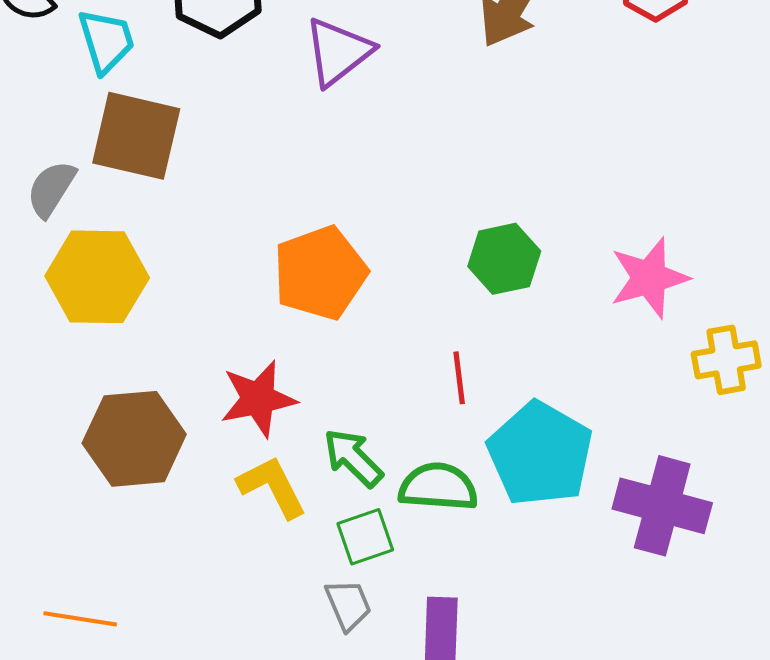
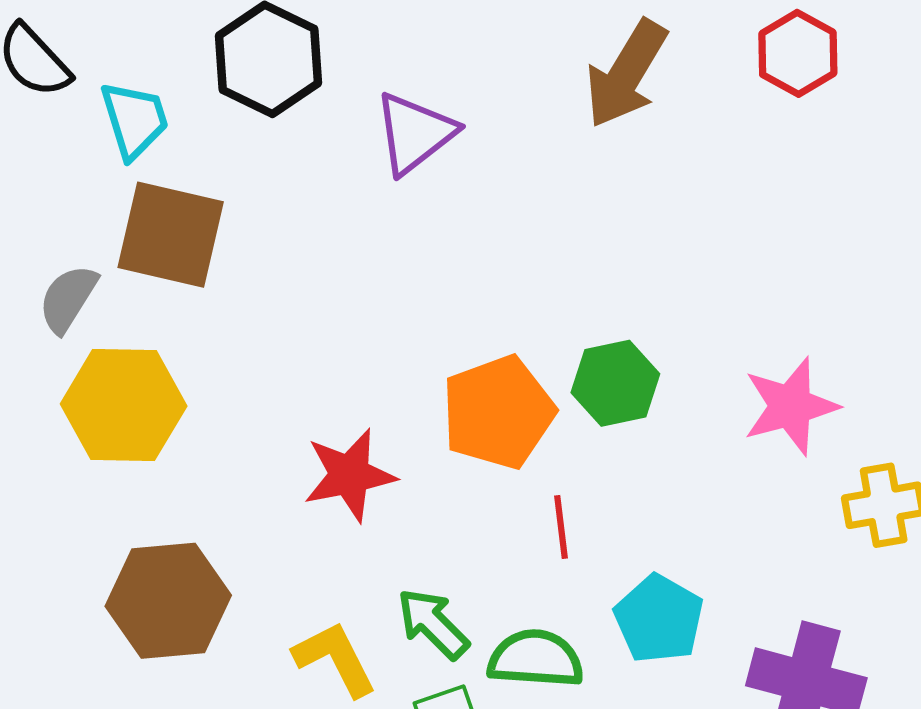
orange pentagon: (320, 273) -> (498, 412), moved
red star: (258, 399) -> (350, 475), moved
cyan pentagon: (540, 454) -> (659, 619), size x0.7

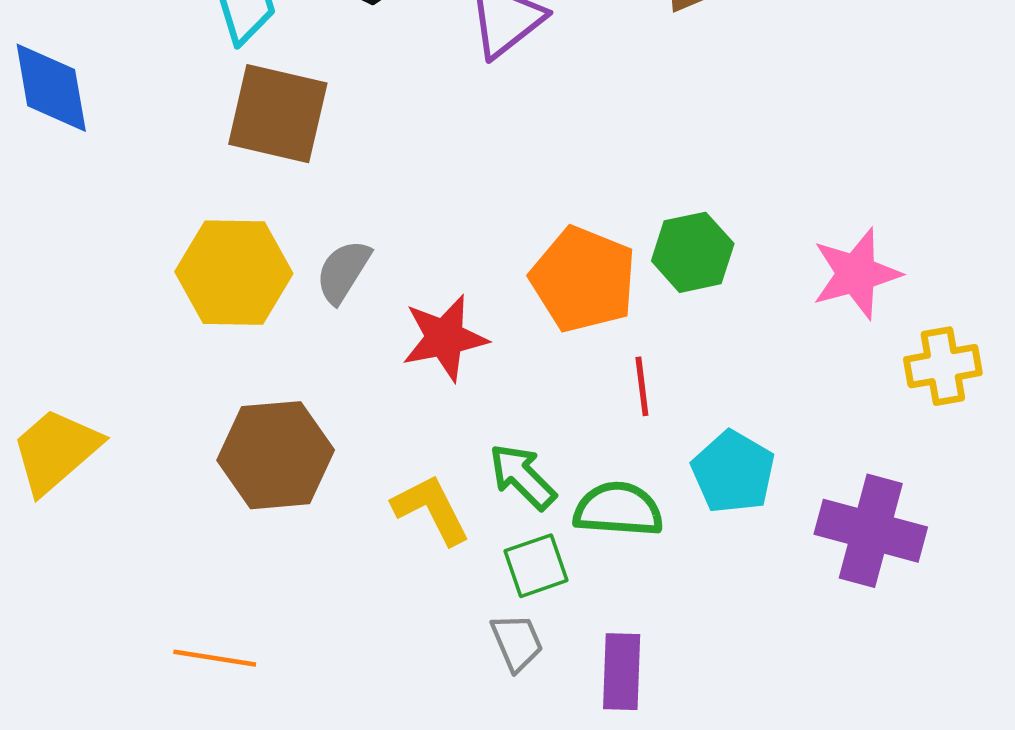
gray semicircle: (68, 299) -> (343, 271), moved
orange pentagon: (498, 412) -> (583, 279), turned -30

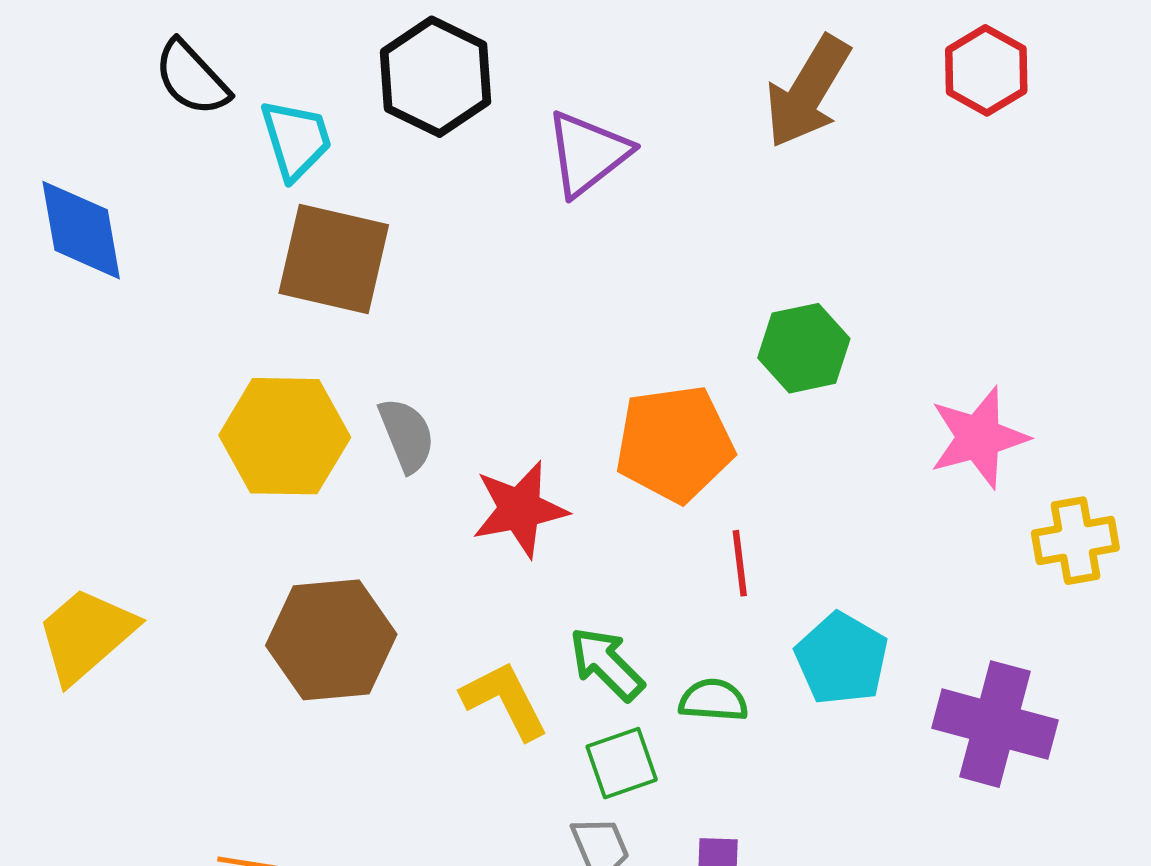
green hexagon: (693, 252) -> (804, 348), moved
gray semicircle: (343, 271) -> (407, 435), turned 126
orange pentagon: (583, 279) -> (674, 444), turned -30
green semicircle: (618, 509) -> (713, 700), size x0.7

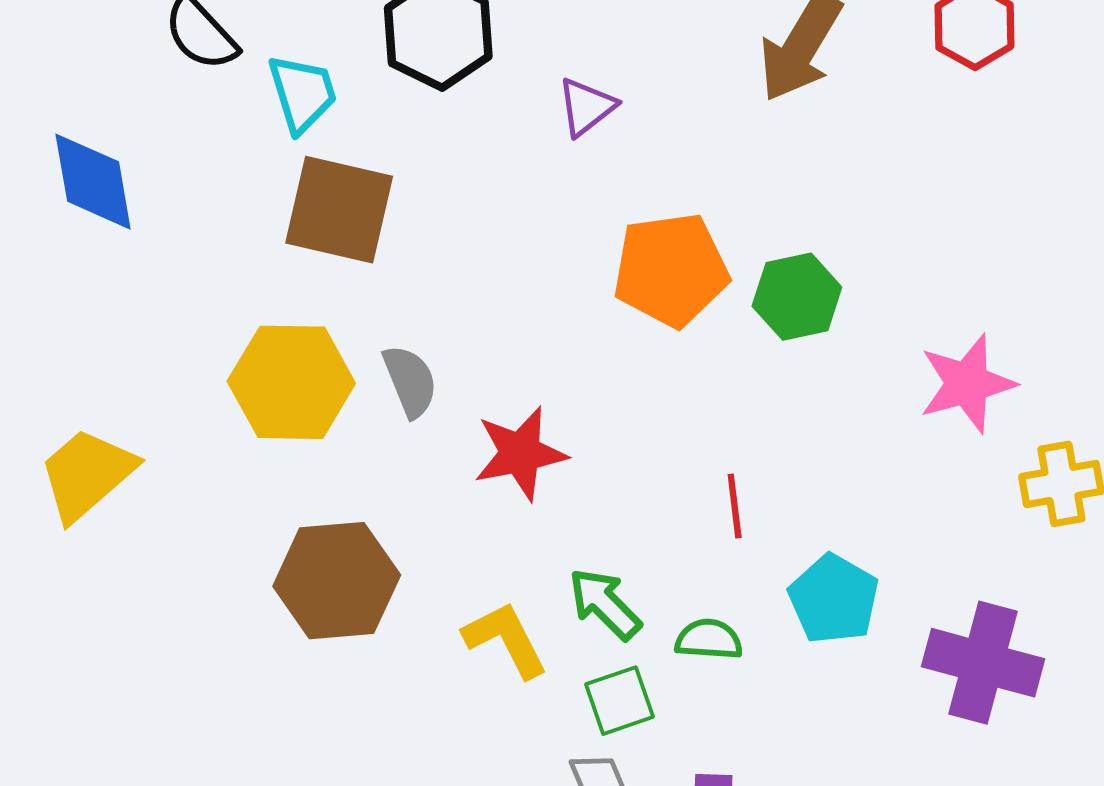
purple triangle: (588, 153) -> (586, 107), size x0.7
orange pentagon: (674, 444) -> (671, 270), moved
yellow trapezoid: (86, 635) -> (87, 474), moved

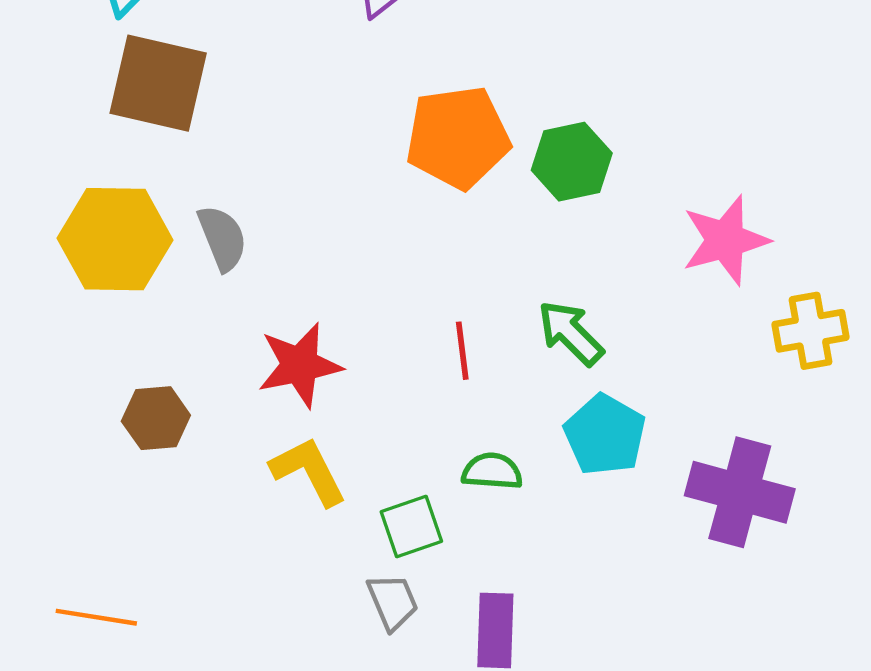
red star: (520, 453) -> (300, 365), moved
red line: (735, 506) -> (462, 351), moved
brown hexagon: (337, 581) -> (156, 418), size x0.6
green arrow: (605, 604) -> (571, 333), moved

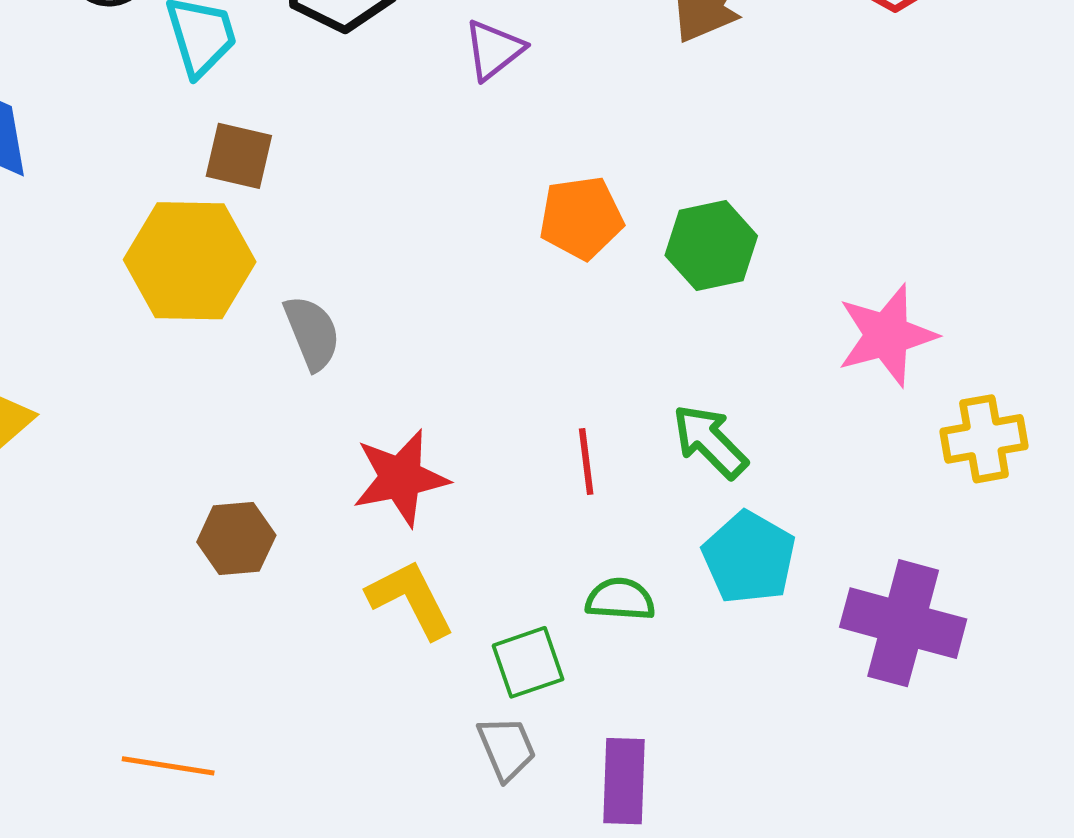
brown square: (158, 83) -> (239, 156), size x0.6
orange pentagon: (458, 137) -> (581, 218), size x0.7
yellow hexagon: (115, 239) -> (190, 261), moved

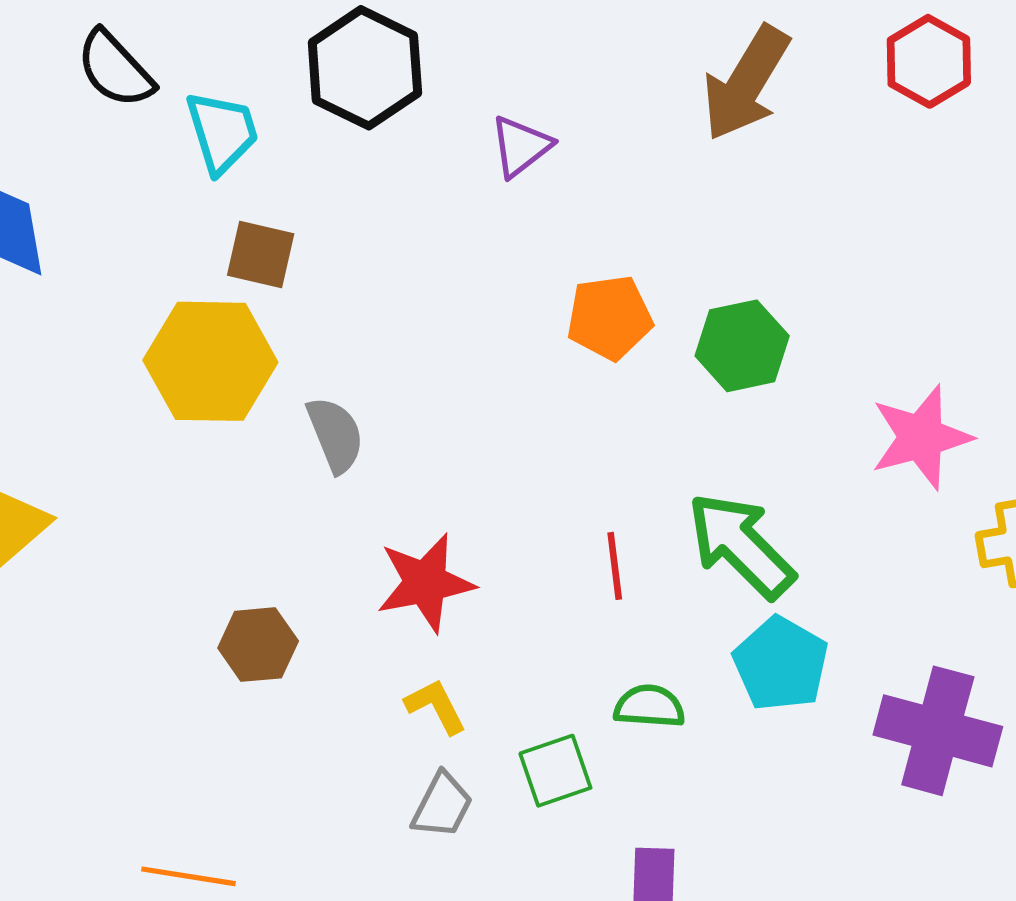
green arrow: (710, 441) -> (741, 545), size x1.4
yellow L-shape: (411, 599) -> (436, 706), size x0.7
gray trapezoid: (507, 748) -> (442, 805), moved, turned 50

